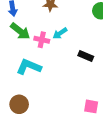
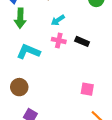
green arrow: (20, 31) -> (20, 18), turned 54
pink cross: (42, 40) -> (59, 40), moved

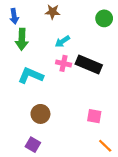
black rectangle: (82, 41) -> (89, 65), size x1.6
brown circle: (19, 87) -> (40, 114), moved

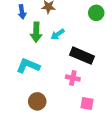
blue arrow: (14, 16) -> (22, 12), moved
green arrow: (22, 39) -> (36, 32), moved
pink cross: (64, 63) -> (73, 78), moved

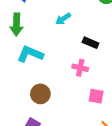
green arrow: (36, 32) -> (16, 24), moved
black rectangle: (82, 56) -> (90, 43), size x0.6

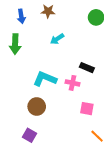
black rectangle: (90, 43) -> (87, 68), moved
cyan L-shape: (30, 54) -> (45, 79), moved

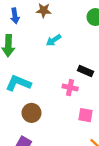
cyan L-shape: (45, 79) -> (18, 83), moved

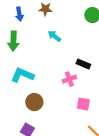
cyan arrow: (54, 40) -> (54, 36), turned 72
pink cross: (70, 88) -> (69, 79), turned -32

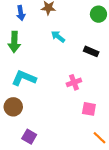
black rectangle: (83, 64) -> (91, 51), moved
brown circle: (34, 102) -> (13, 107), moved

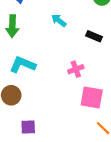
pink square: (89, 109) -> (92, 98), size x1.5
purple square: (29, 137) -> (28, 127), turned -32

